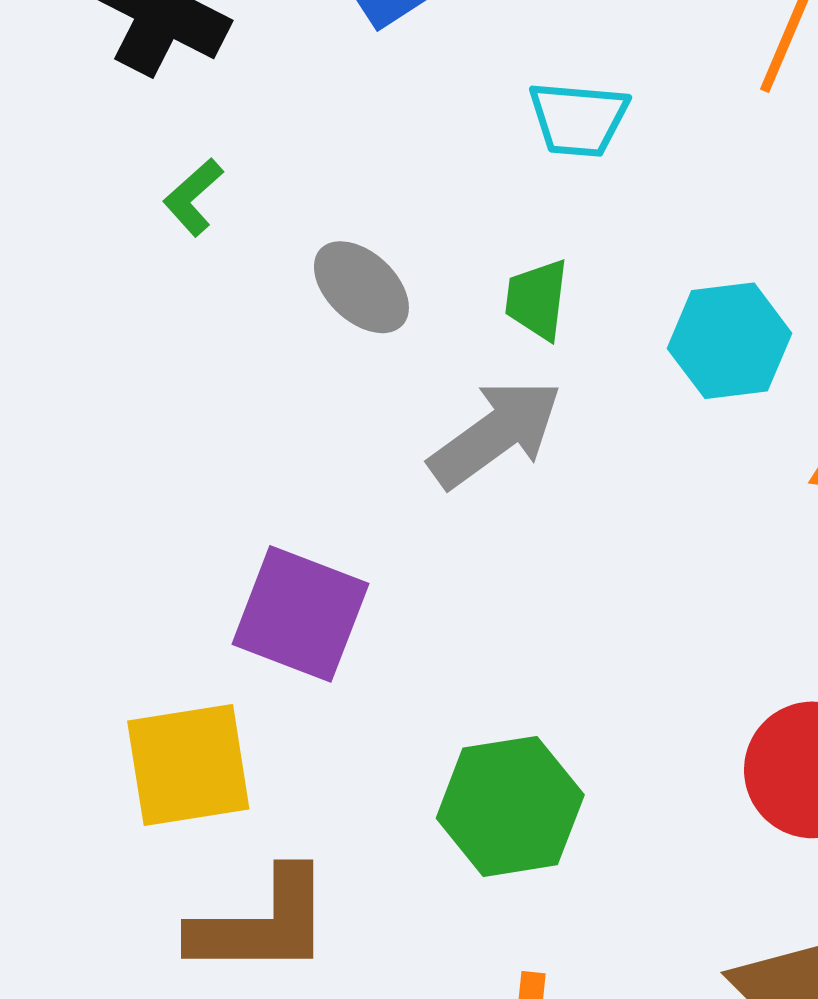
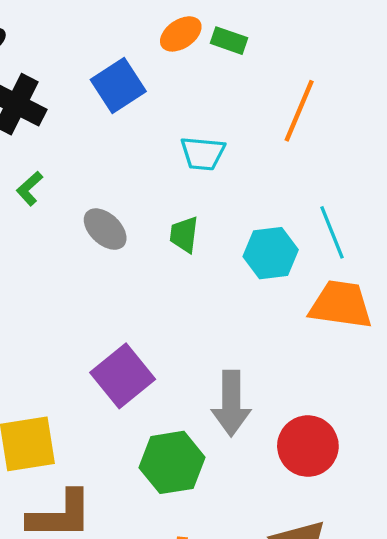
gray arrow: (496, 433) -> (231, 403), moved, turned 126
purple square: (300, 614) -> (123, 376), moved, turned 30

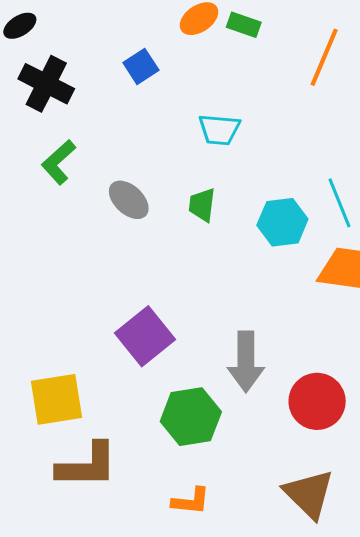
blue square: (118, 85) -> (141, 66), size x0.7
orange line: (299, 111) -> (324, 57), moved
green L-shape: (30, 188) -> (59, 162), size x1.4

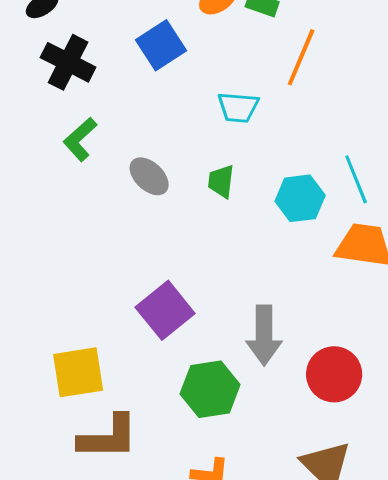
orange line: (324, 57) -> (301, 57), moved
blue square: (141, 66) -> (161, 45), size x1.4

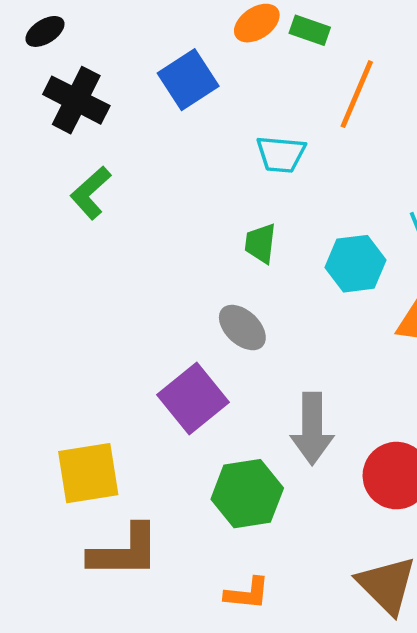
gray ellipse: (149, 176) -> (242, 328), moved

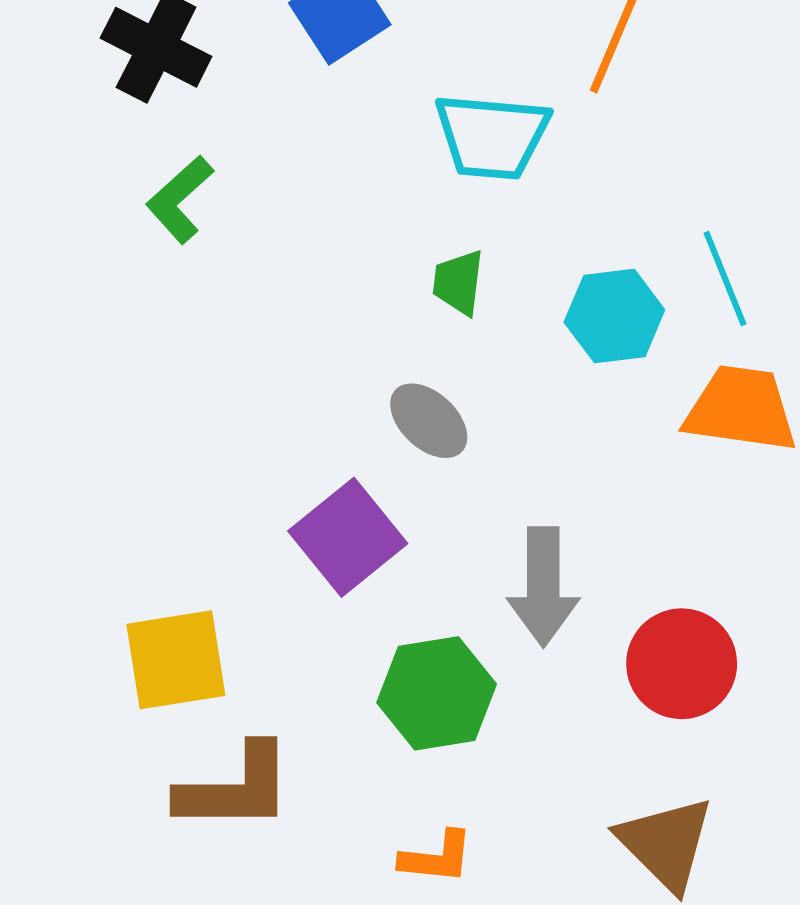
cyan trapezoid: (281, 154) -> (492, 136), size x1.4

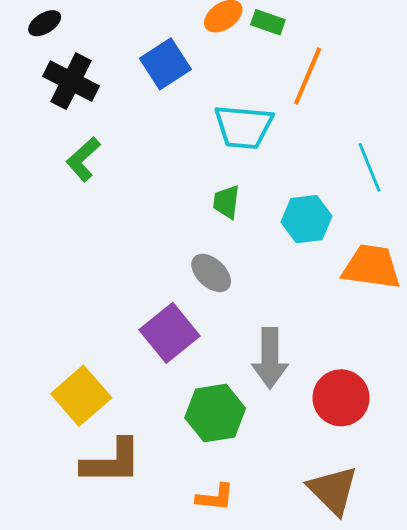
cyan line: (725, 278) -> (369, 167), moved
yellow square: (176, 660) -> (81, 396), turned -32

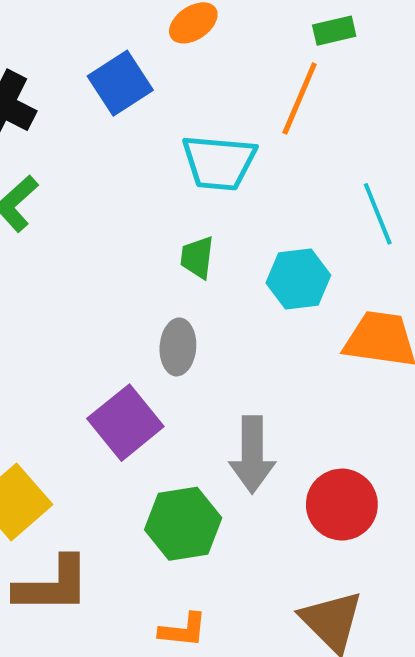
green rectangle: (268, 22) -> (334, 31), moved, turned -32
gray ellipse: (211, 273) -> (178, 347), turned 51

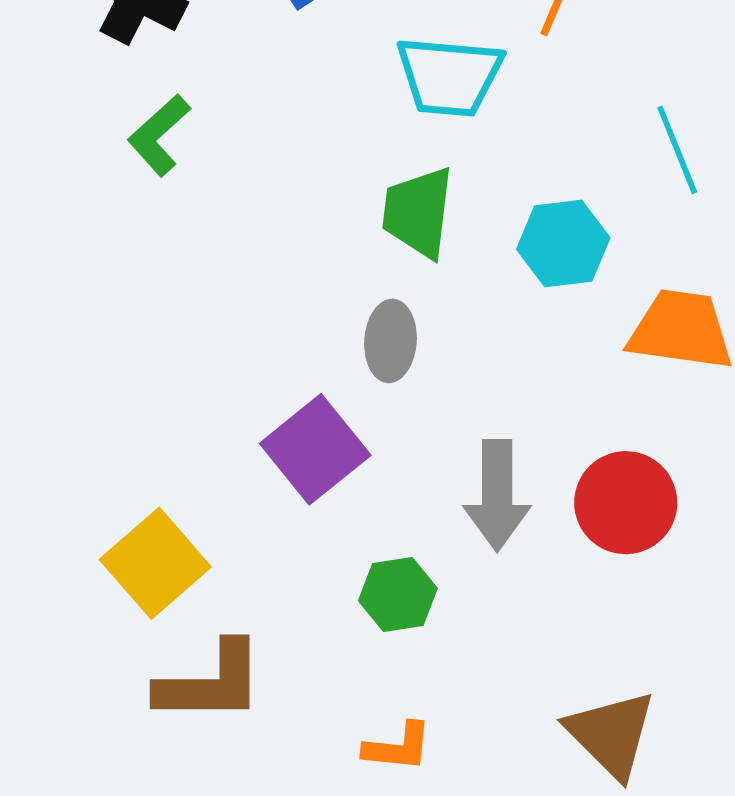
green trapezoid: (197, 257) -> (418, 212), size x1.5
red circle: (342, 505) -> (626, 503), moved
green hexagon: (183, 524) -> (398, 595), size x0.7

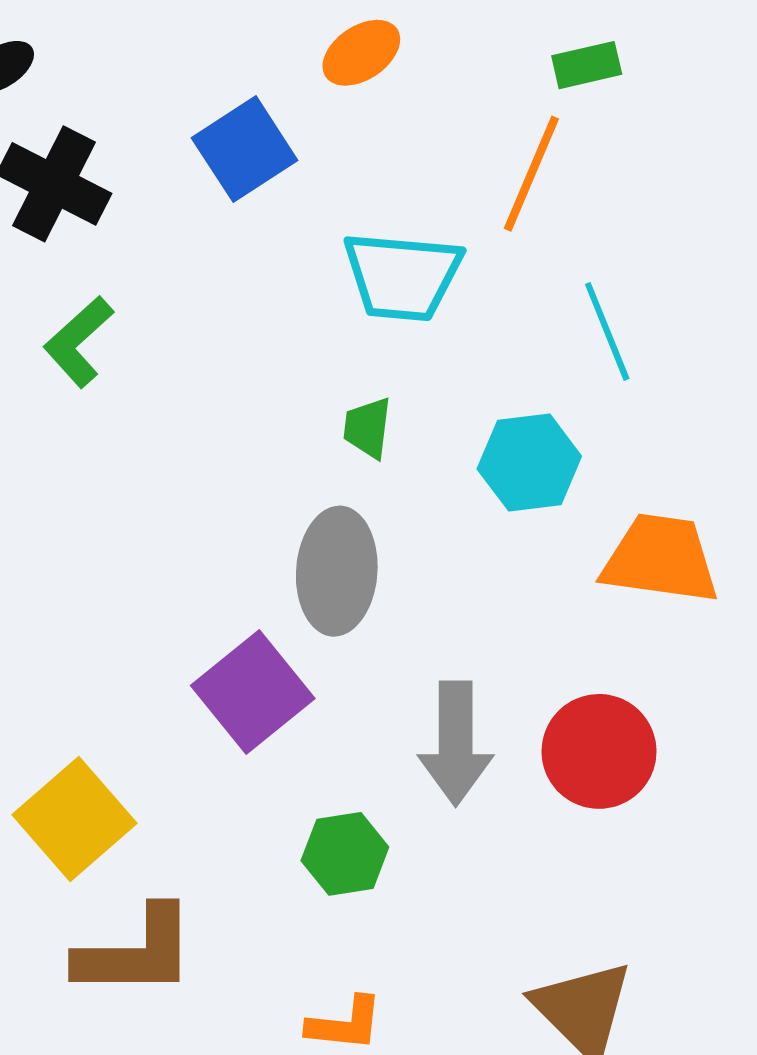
cyan line: (677, 150) -> (607, 331), moved
green trapezoid: (418, 212) -> (367, 428), size x0.6
gray ellipse: (391, 341) -> (337, 571), size x1.4

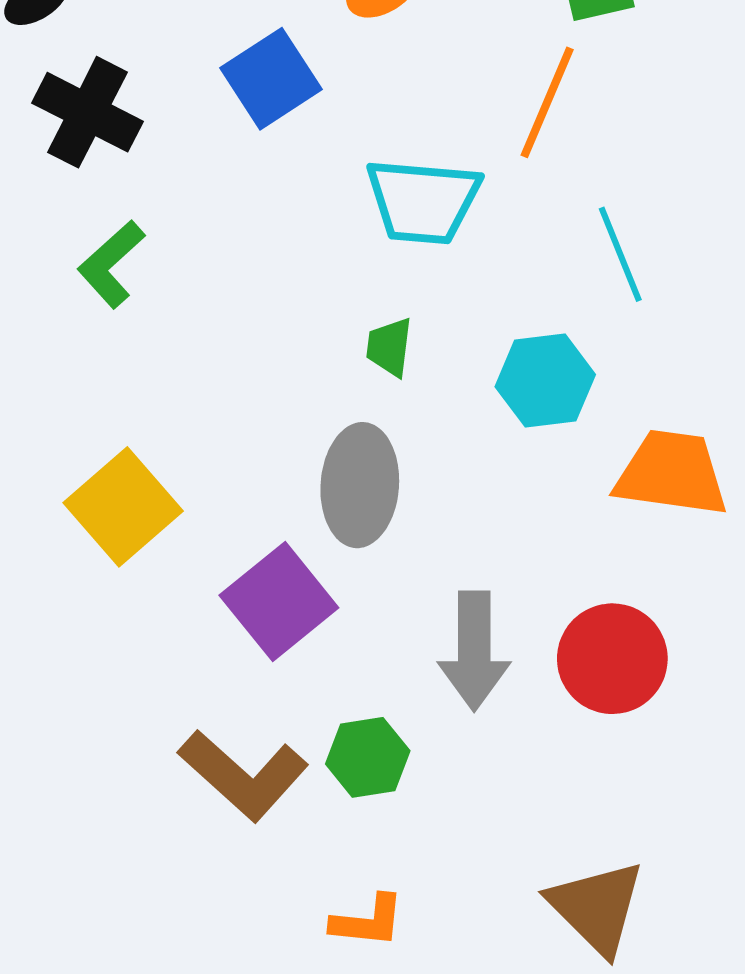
yellow square: (75, 819) -> (123, 507), moved
brown L-shape: (136, 952) -> (243, 775), moved, turned 42

